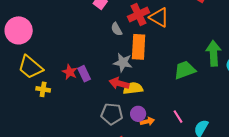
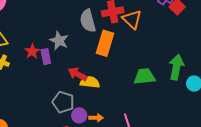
gray semicircle: (117, 29) -> (88, 21), size x1.6
gray star: (123, 63) -> (59, 41), moved
purple circle: (138, 114) -> (79, 115), moved

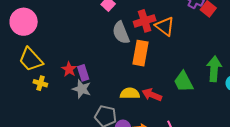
gray star: (59, 41) -> (82, 89), moved
red arrow: (77, 74) -> (152, 95), moved
green trapezoid: (145, 77) -> (183, 82), turned -105

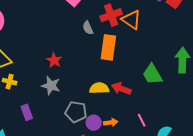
gray semicircle: (121, 33) -> (88, 28), size x0.6
red star: (69, 69) -> (54, 60), moved
purple rectangle: (83, 73) -> (27, 112), moved

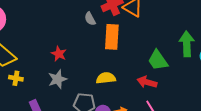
gray star: (51, 86) -> (57, 79), turned -30
red arrow: (121, 89) -> (147, 82), moved

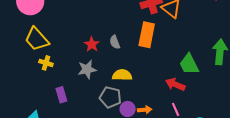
gray semicircle: (90, 19) -> (115, 42), moved
yellow semicircle: (106, 78) -> (122, 75), moved

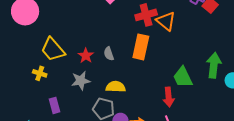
yellow trapezoid: (37, 39) -> (53, 49), moved
red arrow: (175, 84) -> (169, 97), turned -120

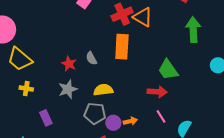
yellow trapezoid: (53, 49) -> (20, 59), moved
green arrow: (214, 65) -> (193, 30), moved
red arrow: (169, 97) -> (157, 92), turned -72

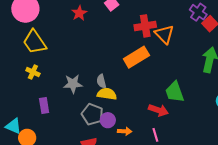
orange rectangle: (122, 47) -> (136, 57), turned 40
gray semicircle: (91, 58) -> (101, 81), moved
red star: (69, 64) -> (79, 13), moved
purple circle: (113, 123) -> (108, 120), moved

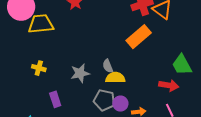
yellow trapezoid: (35, 42) -> (41, 24), moved, turned 128

